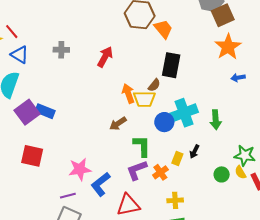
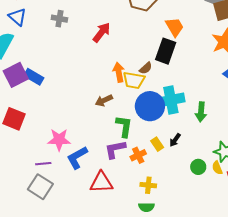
orange trapezoid: (163, 29) -> (175, 27), moved
blue circle: (164, 122) -> (150, 106), size x1.5
yellow rectangle: (177, 158) -> (157, 144), turned -64

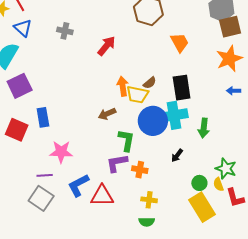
black rectangle: (166, 51) -> (182, 88), moved, turned -30
blue rectangle: (34, 77) -> (43, 117), moved, turned 48
yellow rectangle: (157, 144) -> (202, 207), moved, size x2.0
orange cross: (138, 155) -> (140, 170), turned 35
blue L-shape: (77, 158) -> (78, 185), moved

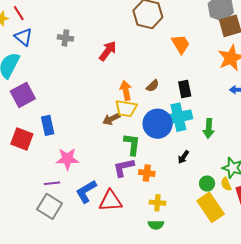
black rectangle: (182, 88) -> (185, 89), size x0.7
yellow trapezoid: (137, 95) -> (126, 108), moved

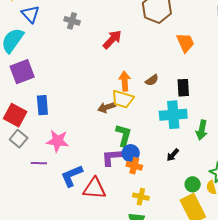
blue circle: (158, 124) -> (131, 153), moved, size x0.6
gray square: (50, 206) -> (19, 139), moved, size x0.7

